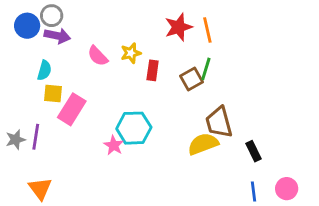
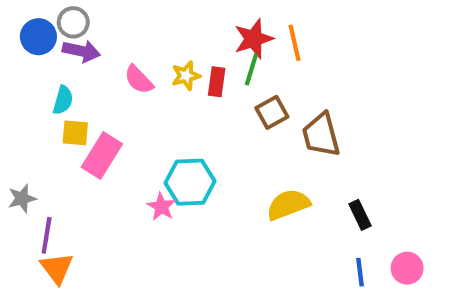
green line: (206, 69) -> (251, 69), moved
red rectangle: (153, 70) -> (217, 82), moved
brown trapezoid: (219, 122) -> (321, 135), moved
purple line: (36, 137) -> (47, 235), moved

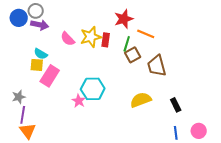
orange line: (294, 43) -> (146, 34), moved, turned -54
green line: (251, 69) -> (127, 44), moved
yellow star: (186, 76) -> (91, 37), size x1.5
cyan semicircle: (63, 100) -> (41, 54), moved, turned 104
gray star: (22, 198) -> (19, 97), moved

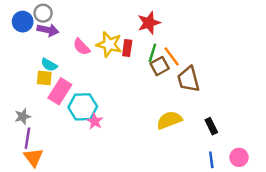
orange line: (146, 34) -> (172, 56), moved, turned 30
yellow star: (91, 37) -> (109, 44), turned 30
cyan hexagon: (93, 89) -> (83, 107), moved

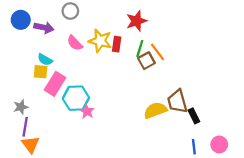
gray circle: (43, 13) -> (70, 11), moved
brown trapezoid: (188, 79) -> (177, 101), moved

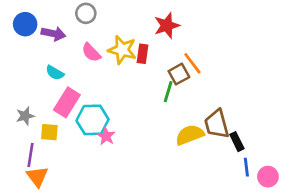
green line: (140, 49) -> (168, 92), moved
yellow square: (41, 72) -> (49, 132), moved
gray star: (21, 107) -> (25, 116), moved
blue line: (194, 147) -> (246, 167), moved

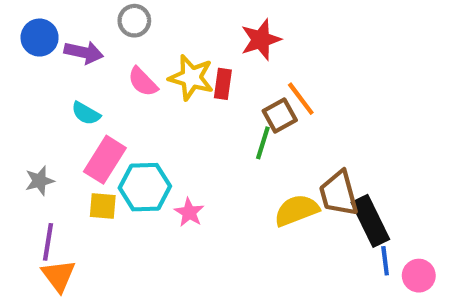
yellow square: (49, 132) -> (103, 206), moved
pink star: (106, 136) -> (189, 212), moved
black rectangle: (237, 142) -> (370, 221), size x1.6

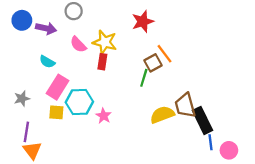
red rectangle: (223, 84) -> (102, 62), moved

